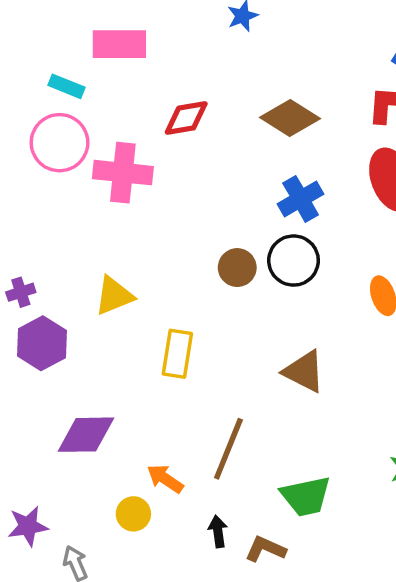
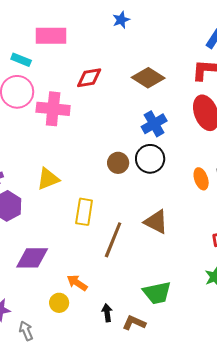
brown line: (228, 449) -> (113, 240), moved

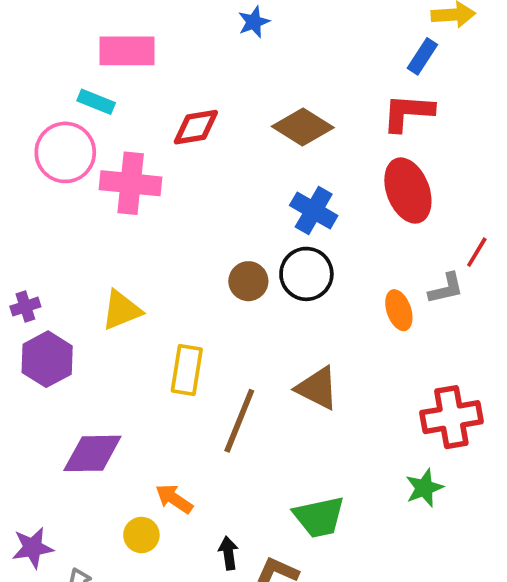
cyan rectangle: (21, 60) -> (96, 102), moved
blue cross: (154, 124) -> (314, 210), turned -30

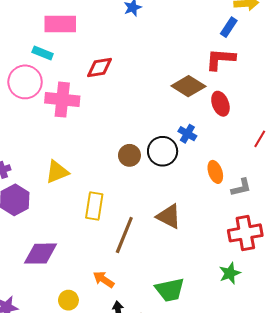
brown diamond: (303, 127) -> (188, 86), moved
red ellipse: (408, 191) -> (220, 104), size x0.7
blue cross: (314, 210) -> (187, 134), moved, size x0.7
gray L-shape: (446, 288) -> (241, 187), moved
orange arrow: (174, 499) -> (104, 279), moved

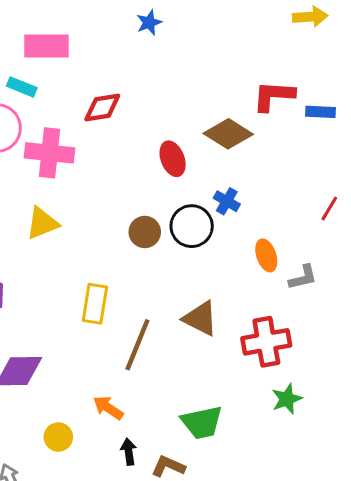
blue rectangle: (229, 27) -> (321, 112), moved, turned 60
red ellipse: (220, 104) -> (173, 159), moved
yellow triangle: (57, 172) -> (42, 223), moved
red cross: (245, 233) -> (266, 342), moved

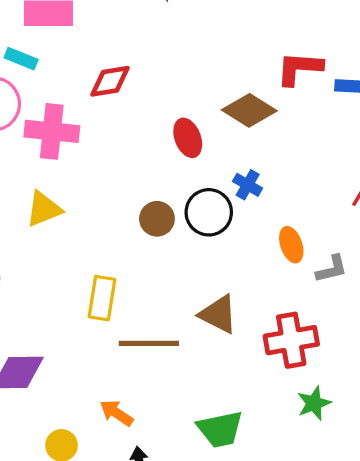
brown line: (137, 345) -> (149, 343), turned 68

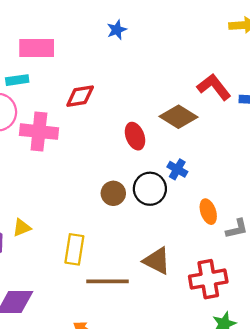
cyan rectangle: (21, 59) -> (17, 80), turned -30
red L-shape: (299, 68) -> (214, 87), turned 48
yellow triangle: (44, 209) -> (22, 228), moved, size x0.7

